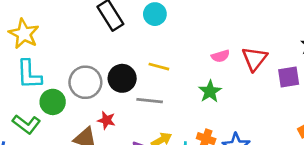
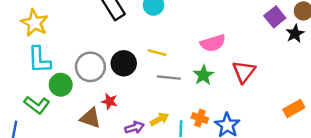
pink semicircle: (220, 56) -> (213, 43), size x1.5
red triangle: (255, 59) -> (244, 72), moved
purple square: (289, 77) -> (275, 17), moved, turned -30
gray line: (150, 101) -> (169, 78), moved

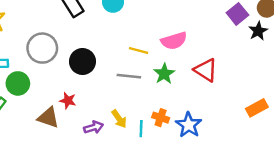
yellow line: (157, 53) -> (139, 51), moved
gray circle: (90, 67) -> (42, 48), moved
red triangle: (244, 72) -> (206, 70), turned -35
yellow arrow: (159, 119) -> (119, 119), turned 84

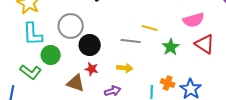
pink semicircle: (174, 41) -> (194, 20), moved
black circle: (82, 61) -> (90, 45), moved
gray line: (129, 76) -> (131, 41), moved
yellow arrow: (119, 119) -> (125, 68), moved, turned -49

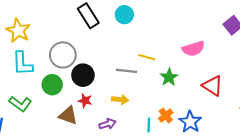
red triangle: (205, 44) -> (212, 86), moved
green circle: (51, 55) -> (52, 85), moved
orange cross: (168, 83) -> (166, 115), turned 32

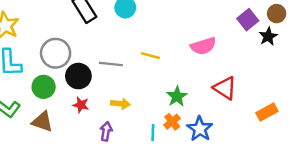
gray line: (126, 71) -> (111, 64), moved
green star: (169, 77) -> (177, 96), moved
brown triangle: (68, 115) -> (42, 122), moved
purple arrow: (107, 124) -> (106, 131), turned -63

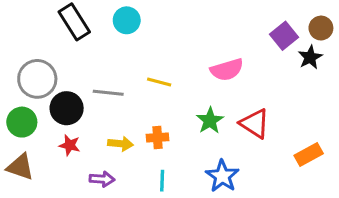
green star: (177, 96) -> (210, 121), moved
orange cross: (172, 122) -> (158, 137), moved, turned 35
purple arrow: (106, 131) -> (102, 179), turned 84

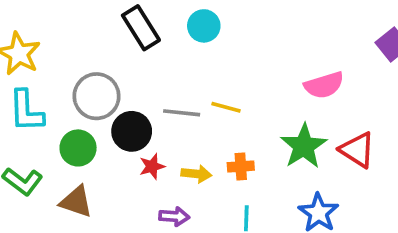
yellow line: (159, 82) -> (226, 107), moved
green star: (210, 121) -> (304, 146), size x1.4
red star: (70, 145) -> (152, 166), moved, turned -30

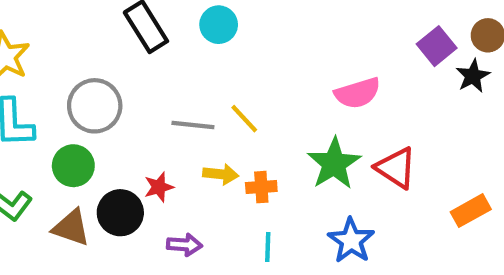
yellow line: (226, 107) -> (244, 119), turned 32
black circle: (132, 131) -> (120, 213), moved
yellow arrow: (196, 174) -> (221, 174), moved

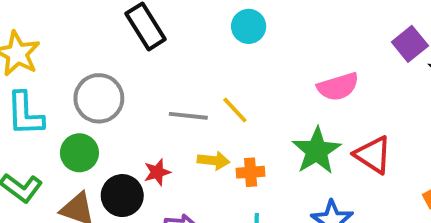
cyan circle: (219, 25) -> (249, 26), moved

